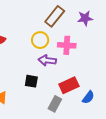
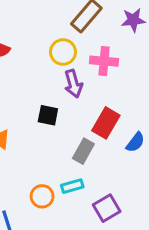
purple arrow: (47, 60) -> (73, 84), turned -114
red rectangle: (69, 85) -> (106, 123), turned -36

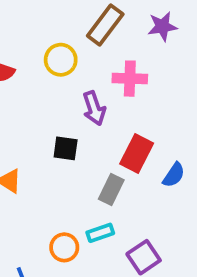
yellow circle: (63, 52) -> (61, 60), moved

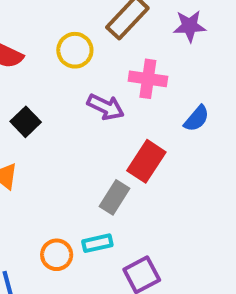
purple arrow: (94, 108) -> (106, 107), turned -52
black square: (66, 148) -> (26, 122), moved, turned 32
blue semicircle: (174, 175) -> (197, 119), moved

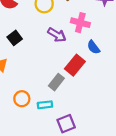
blue semicircle: (197, 119) -> (93, 47), moved, turned 96
orange circle: (57, 255) -> (22, 99), moved

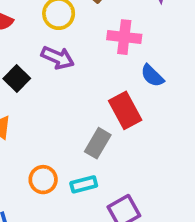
purple arrow: (57, 35) -> (58, 58), moved
red rectangle: (75, 65) -> (125, 110), turned -60

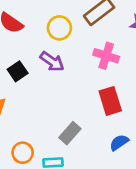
blue semicircle: (152, 76) -> (119, 143), moved, turned 90
red rectangle: (125, 110) -> (110, 101), moved

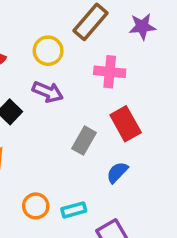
gray rectangle: (70, 133) -> (84, 141), moved
blue semicircle: (119, 143) -> (117, 172), moved

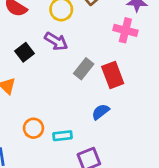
pink cross: (110, 72) -> (125, 30), moved
gray rectangle: (84, 141) -> (84, 69), moved

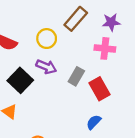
black square: (24, 52) -> (20, 80), size x1.5
gray rectangle: (84, 69) -> (76, 76), moved

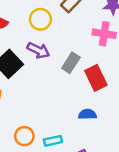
blue semicircle: (94, 122) -> (87, 114), turned 42

